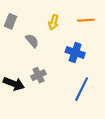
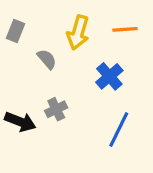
yellow arrow: (54, 22) -> (78, 33), size x1.5
blue cross: (75, 53) -> (109, 76), turned 30

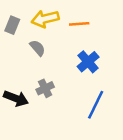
orange line: (125, 29) -> (79, 24), moved
yellow arrow: (78, 33) -> (45, 19), moved, turned 60

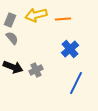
gray semicircle: (37, 48) -> (12, 38), moved
black arrow: (16, 98) -> (13, 67), moved

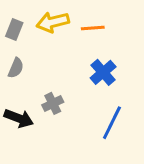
gray semicircle: (12, 38) -> (16, 68), moved, turned 64
black arrow: (13, 67) -> (19, 118), moved

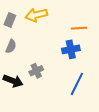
orange line: (93, 28) -> (79, 28), moved
blue cross: (103, 72) -> (71, 49), turned 30

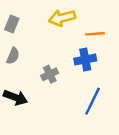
yellow arrow: (36, 15) -> (62, 18), moved
gray cross: (36, 71) -> (50, 74), moved

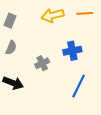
orange line: (95, 34) -> (85, 13), moved

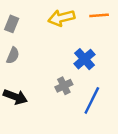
blue cross: (72, 51) -> (85, 59), turned -30
gray cross: (42, 63) -> (64, 86), moved

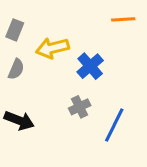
yellow arrow: (61, 18) -> (52, 48), moved
blue cross: (85, 59) -> (90, 66), moved

